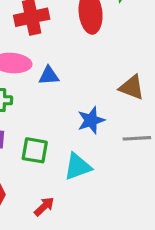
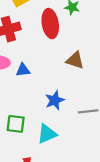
brown triangle: (132, 87) -> (75, 60), moved

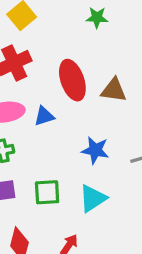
red ellipse: (50, 24) -> (72, 80), moved
blue star: (55, 100) -> (95, 150), turned -30

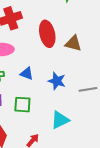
blue triangle: (44, 116) -> (27, 74), moved, turned 32
cyan triangle: (93, 198) -> (60, 120), moved

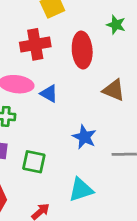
red ellipse: (47, 34) -> (82, 50), moved
blue triangle: (27, 74) -> (49, 94), moved

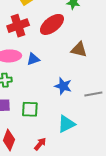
red ellipse: (82, 50) -> (52, 24), turned 65
blue triangle: (49, 94) -> (33, 59), turned -40

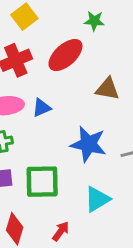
blue star: (63, 86) -> (88, 144), size x1.4
green square: (30, 109) -> (42, 182), size x1.4

